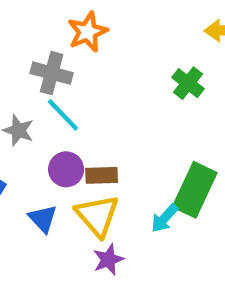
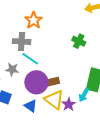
green cross: (188, 83) -> (79, 41), moved
purple circle: (66, 169) -> (36, 82), size x1.5
purple star: (108, 260) -> (69, 104), moved

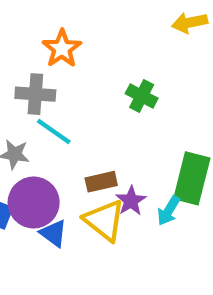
green cross: (79, 41) -> (142, 96), moved
purple circle: (36, 82) -> (34, 203), moved
purple star: (69, 104) -> (131, 201), moved

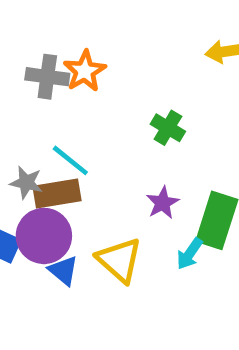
gray cross: (35, 94) -> (47, 77), moved
brown rectangle: (101, 182) -> (57, 194), moved, size x1.4
purple star: (131, 201) -> (163, 203), moved

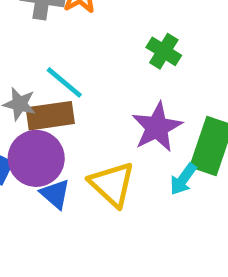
purple star: (163, 203) -> (157, 127), size x1.5

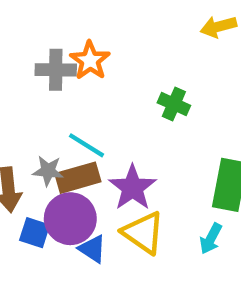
purple star: (157, 127) -> (132, 188), moved
cyan arrow: (183, 179) -> (211, 239), moved

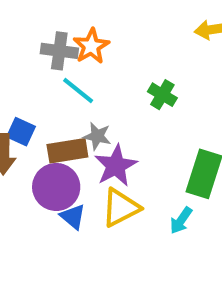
cyan line: (86, 145) -> (78, 90), moved
gray star: (48, 171) -> (97, 136), moved
blue square: (35, 233) -> (21, 132), moved
yellow triangle: (143, 233) -> (121, 208), turned 51

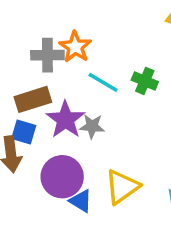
cyan line: (78, 90) -> (103, 82), moved
brown rectangle: (67, 151) -> (33, 99), moved
purple star: (116, 166) -> (65, 120), moved

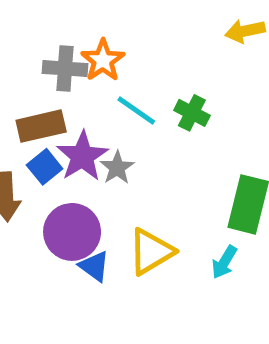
gray star: (92, 126) -> (117, 168), turned 30
blue square: (24, 132) -> (45, 167), moved, turned 30

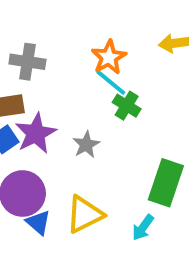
orange star: (103, 60) -> (109, 57), moved
cyan line: (136, 111) -> (111, 82), moved
gray star: (117, 168) -> (86, 145), moved

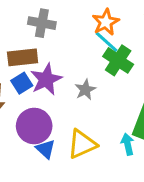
green cross: (127, 106) -> (118, 60), size x1.4
cyan arrow: (143, 228) -> (128, 144), moved, turned 130

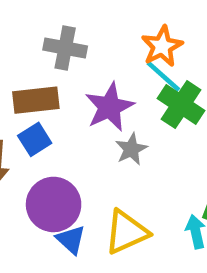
purple star: (46, 79) -> (109, 107), moved

